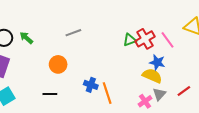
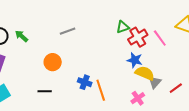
green triangle: (130, 40) -> (123, 27), moved
blue star: (157, 62) -> (135, 60), moved
gray triangle: (159, 94) -> (155, 82), moved

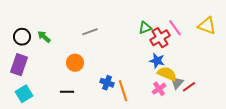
pink line: (160, 38) -> (175, 28), moved
red line: (176, 88) -> (189, 87), moved
pink cross: (138, 98) -> (159, 89), moved

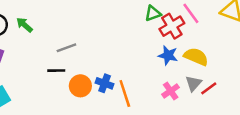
gray line: (90, 32) -> (66, 48), moved
orange circle: (75, 63) -> (80, 86), moved
yellow semicircle: (167, 74) -> (196, 57), moved
black line: (67, 92) -> (56, 71), moved

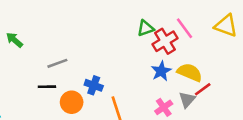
blue star: (168, 55) -> (161, 71), turned 30
blue cross: (105, 83) -> (94, 85), moved
red line: (209, 88) -> (203, 89), moved

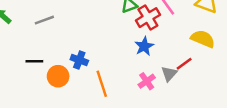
gray line: (57, 63) -> (44, 20), moved
yellow semicircle: (190, 72) -> (203, 39), moved

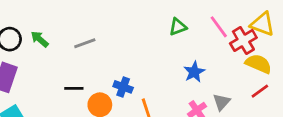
red cross: (148, 18) -> (243, 40), moved
red line: (184, 64) -> (260, 91), moved

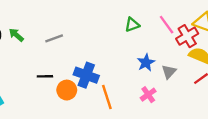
blue cross: (123, 87) -> (86, 75), size x1.5
gray triangle: (222, 102) -> (169, 72), moved

